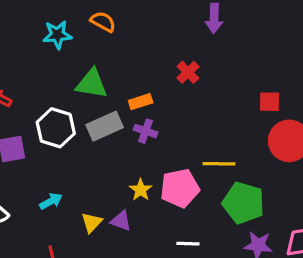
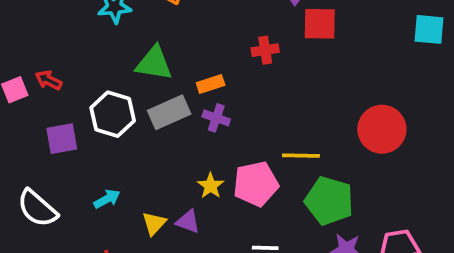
red cross: (188, 72) -> (265, 50), turned 35
red square: (270, 102) -> (320, 24), moved, size x1.4

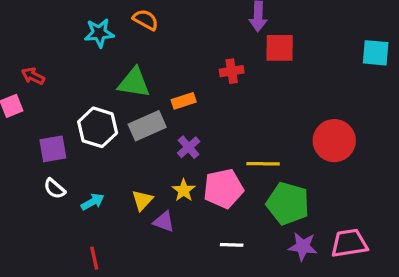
red arrow: (49, 80) -> (33, 76), moved
purple cross: (216, 118) -> (189, 147), moved, turned 30
white semicircle: (37, 208) -> (55, 189), moved, size x0.6
yellow triangle: (154, 223) -> (142, 200), moved

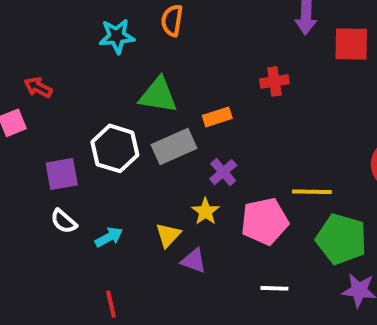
orange semicircle: (146, 20) -> (172, 20), turned -110
red square: (280, 48) -> (351, 44), moved
yellow star: (184, 190) -> (205, 211), moved

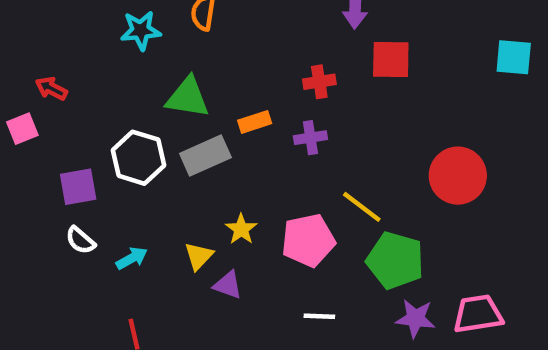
red square: (351, 44) -> (391, 59), moved
purple cross: (223, 172) -> (310, 138), moved, turned 32
yellow line: (312, 192) -> (362, 207), turned 36

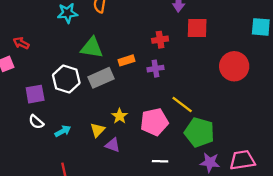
red circle: (458, 176) -> (234, 66), moved

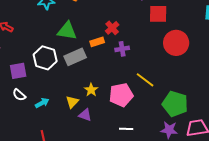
red cross: (160, 40) -> (112, 28), moved, turned -32
red circle: (234, 66) -> (176, 43), moved
green pentagon: (199, 132) -> (175, 104), moved

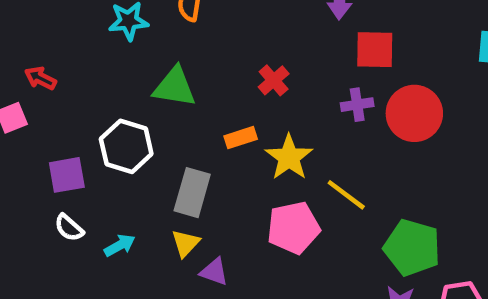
orange rectangle: (97, 42) -> (241, 138), moved
purple cross: (122, 49) -> (357, 105), moved
gray rectangle: (75, 57) -> (192, 193), moved, turned -50
yellow star: (91, 90) -> (289, 157), moved, size x1.5

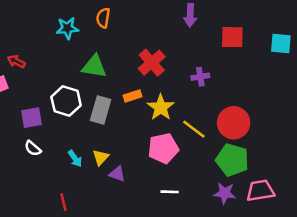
red square: (375, 50) -> (232, 37), moved
red cross: (274, 80) -> (152, 63), size x1.5
red circle: (414, 113) -> (234, 123), moved
gray rectangle: (192, 193) -> (101, 110), moved
cyan arrow: (120, 245) -> (75, 159), moved, turned 84

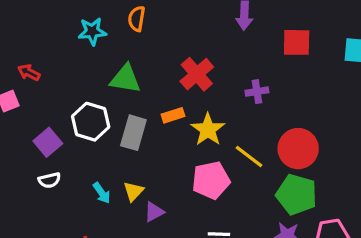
purple square: (32, 118) -> (48, 142), turned -30
white semicircle: (33, 148) -> (49, 180), turned -54
purple triangle: (117, 174) -> (154, 212), turned -48

